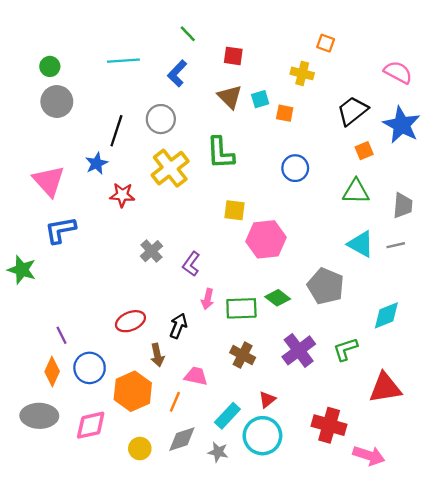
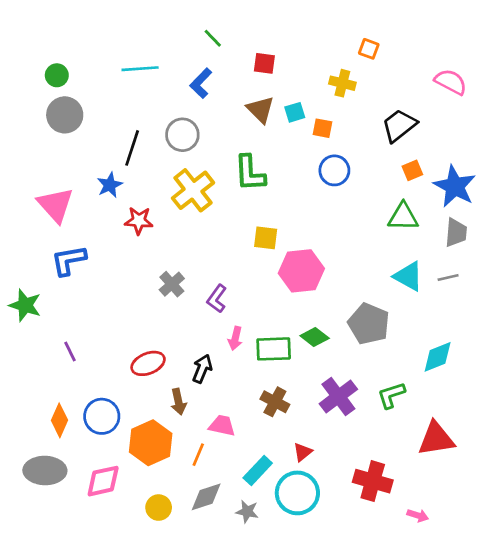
blue star: (402, 125) -> (455, 186), moved
blue circle: (295, 168) -> (334, 170), moved
purple line: (62, 335) -> (70, 352), moved
pink arrow: (369, 456) -> (418, 515), size x0.6

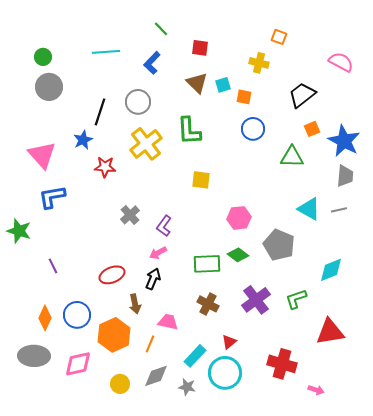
green triangle: (403, 217) -> (292, 157), moved
pink hexagon: (301, 271) -> (239, 218), moved, size x0.7
pink arrow: (235, 338) -> (158, 253), moved, turned 48

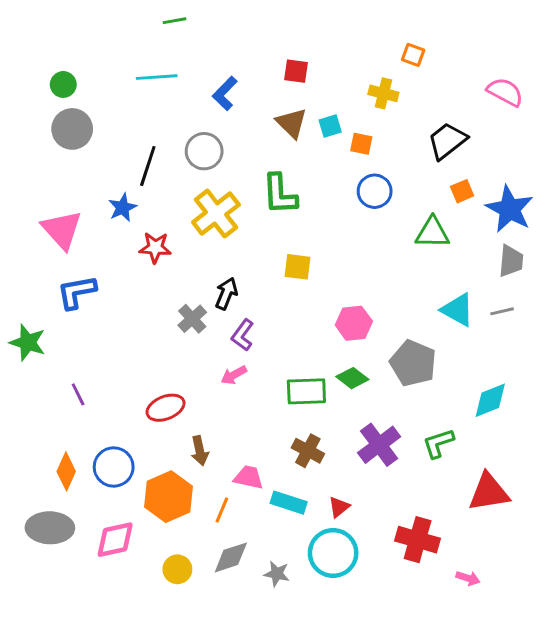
green line: (161, 29) -> (174, 21), moved, turned -56
black arrow: (153, 279) -> (226, 294), moved
cyan rectangle: (195, 356) -> (289, 503), moved, turned 65

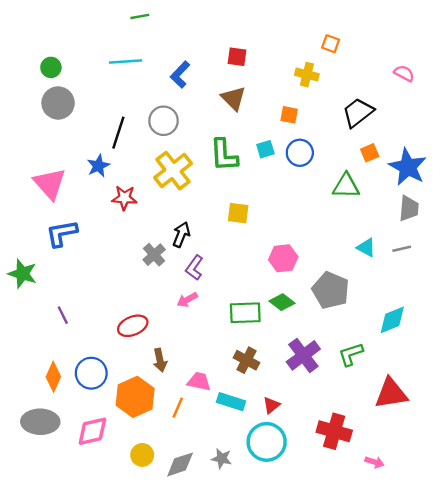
pink semicircle: (505, 92) -> (404, 73), size x0.7
cyan square: (330, 126) -> (265, 149), moved
cyan triangle: (458, 310) -> (366, 248), size x0.7
gray diamond: (231, 557) -> (180, 464), moved

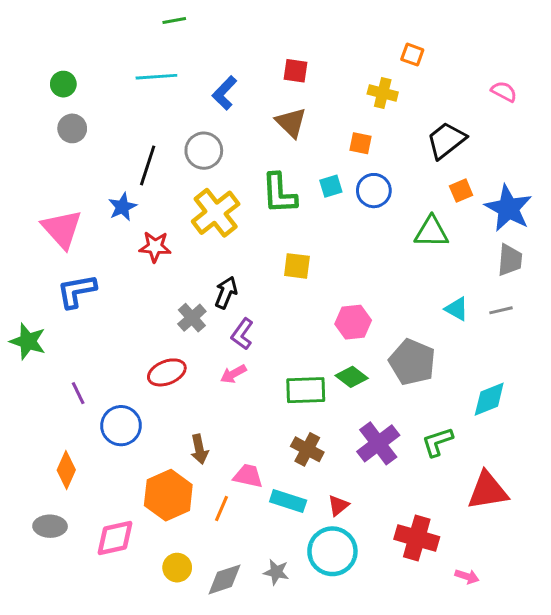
gray circle: (58, 103) -> (72, 128), size x0.7
red ellipse: (133, 326) -> (167, 372), moved
blue circle: (91, 373) -> (121, 426), moved
gray ellipse: (40, 422) -> (50, 526), size x0.7

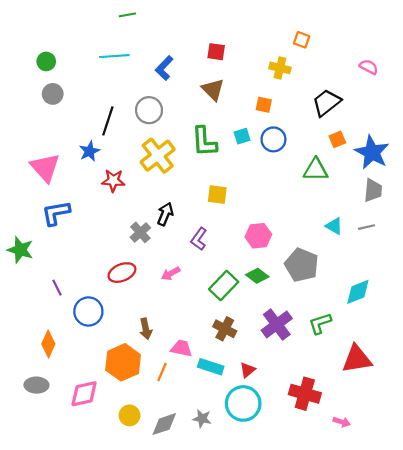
purple L-shape: (242, 334) -> (199, 239), moved
green rectangle: (306, 390) -> (224, 286), turned -44

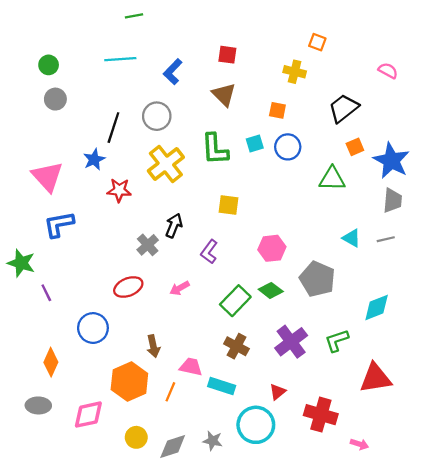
purple line: (57, 288) -> (46, 293), moved
red triangle: (247, 370) -> (277, 392), moved

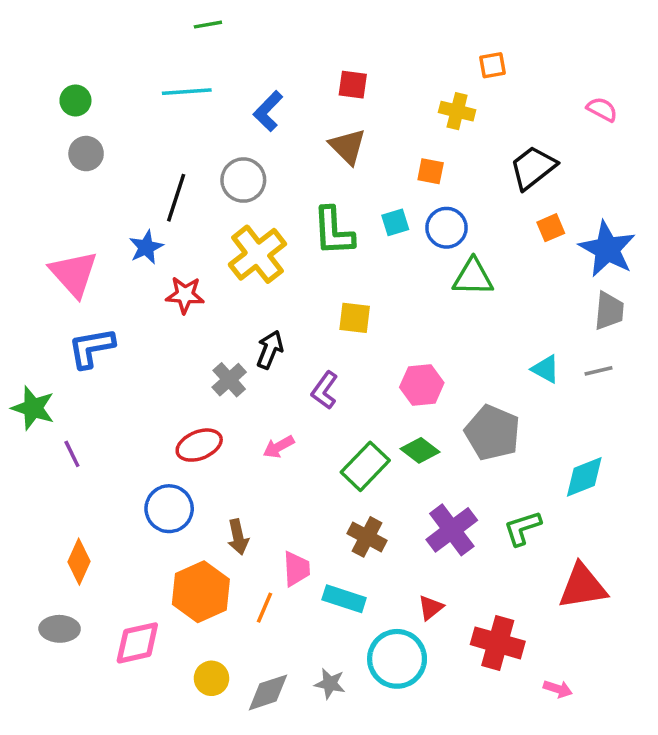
orange square: (317, 42) -> (492, 65), turned -30
green triangle: (332, 179) -> (473, 277), moved
blue circle: (93, 328) -> (169, 509), moved
pink trapezoid: (191, 367) -> (296, 569), turned 75

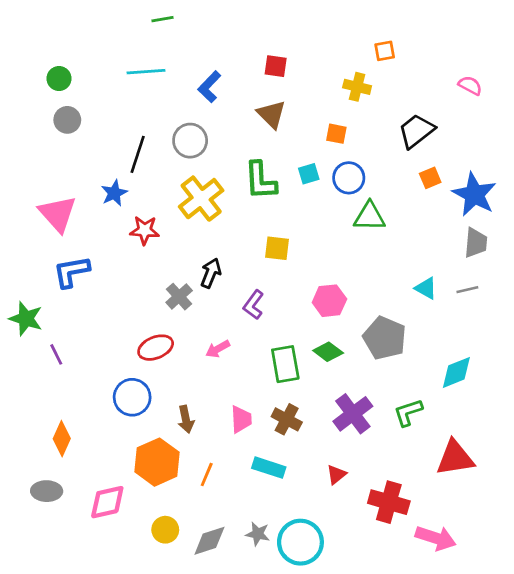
green rectangle: (365, 466) -> (285, 364), turned -54
pink trapezoid: (296, 569) -> (241, 419), moved
cyan circle: (397, 659) -> (300, 542), moved
pink arrow: (558, 689) -> (436, 538), size x1.8

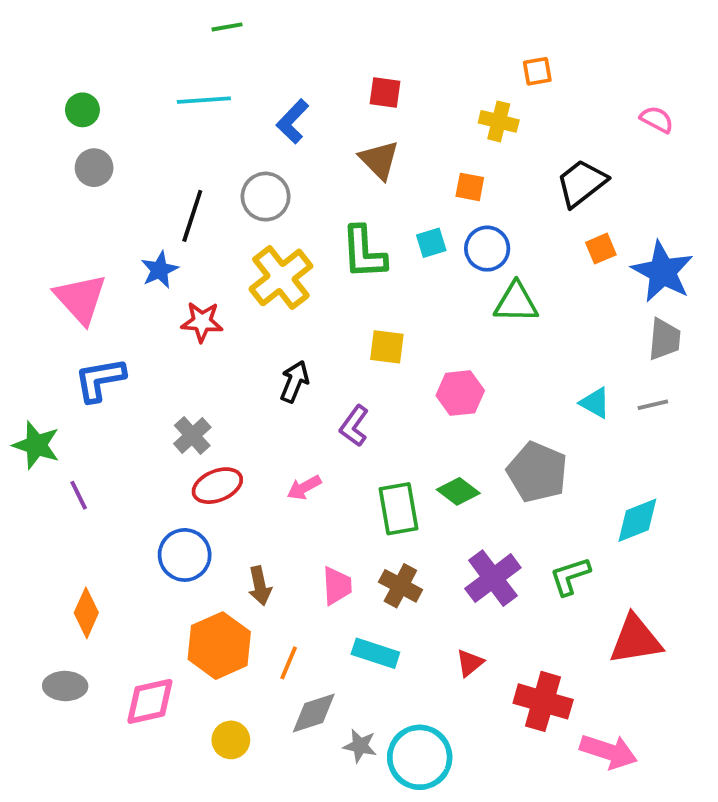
gray cross: (179, 297) -> (192, 435), moved
pink hexagon: (329, 301) -> (460, 393), moved
gray diamond: (209, 541) -> (314, 713), moved

